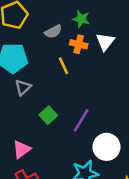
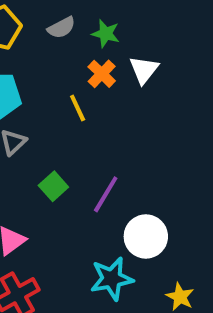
gray semicircle: (53, 32) -> (61, 28), moved
orange cross: (79, 44) -> (102, 74), turned 30

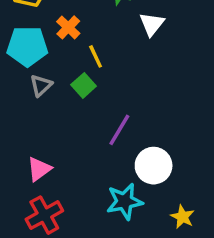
orange cross: (102, 74) -> (68, 27), moved
green square: (53, 186) -> (84, 85), moved

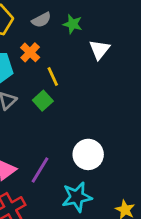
purple line: (119, 130) -> (40, 170), moved
white circle: (154, 166) -> (88, 154), moved

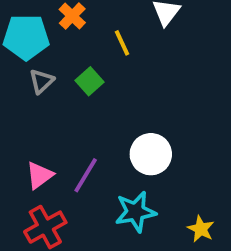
yellow line: (53, 77) -> (122, 43), moved

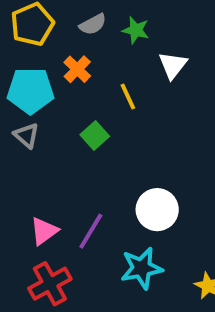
gray triangle: (41, 81) -> (27, 136), moved, turned -36

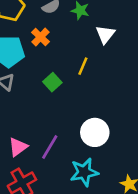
yellow line: (128, 97) -> (83, 66), moved, turned 48

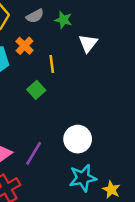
yellow line: (83, 66) -> (52, 64), moved, turned -30
cyan star: (84, 172) -> (83, 178), moved

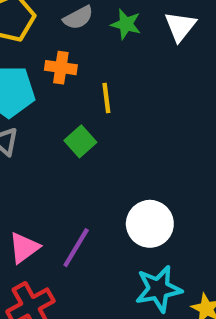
white triangle: (88, 43) -> (180, 26), moved
orange cross: (25, 46) -> (61, 68), turned -36

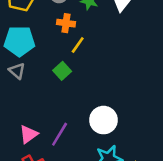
orange cross: (61, 68) -> (66, 23), moved
yellow line: (106, 98) -> (78, 45), turned 42

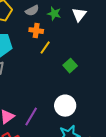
green square: (62, 71) -> (70, 66), moved

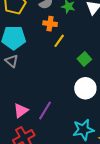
white circle: (65, 106) -> (85, 88), moved

